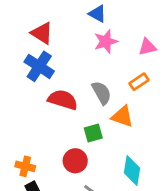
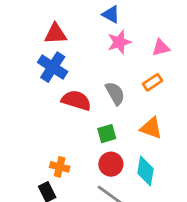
red triangle: (42, 33) -> (55, 34), turned -35
orange triangle: (122, 116) -> (151, 128), moved
red circle: (75, 161) -> (111, 164), moved
orange cross: (25, 166) -> (60, 167), moved

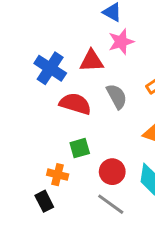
red triangle: (55, 34) -> (92, 61), moved
green square: (107, 134) -> (80, 148), moved

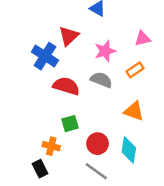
pink star: (121, 42) -> (105, 51), moved
red triangle: (92, 61) -> (69, 36), moved, turned -40
gray semicircle: (117, 96) -> (101, 80), turned -40

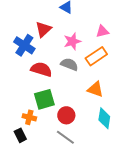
orange rectangle: (135, 70) -> (96, 56), size x1.5
green square: (70, 124) -> (44, 99), size x1.5
cyan diamond: (129, 150) -> (104, 118), moved

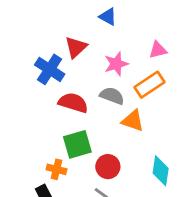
orange triangle: (95, 89) -> (133, 121), moved

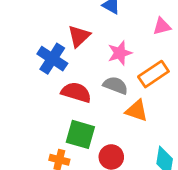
pink triangle: (158, 50) -> (162, 26), moved
green square: (77, 144) -> (80, 134), turned 32

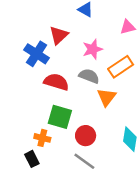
orange triangle: (137, 111) -> (107, 97), turned 48

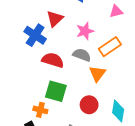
red circle: (86, 136) -> (89, 105), moved

